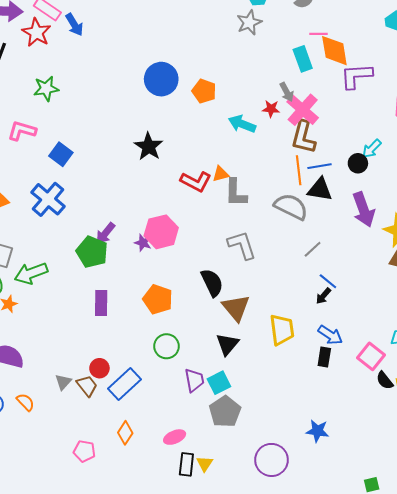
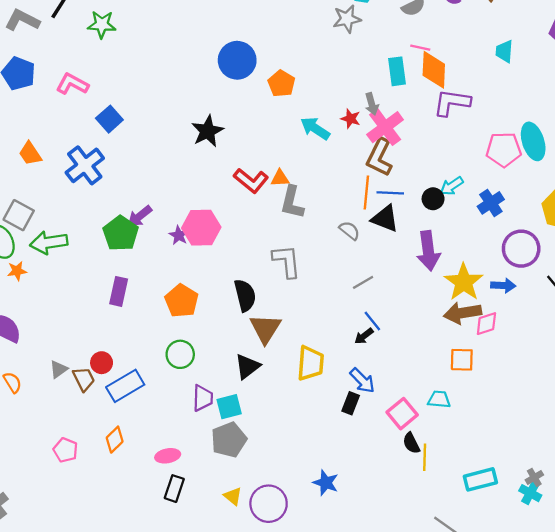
green star: (46, 89) -> (102, 24), moved
gray semicircle: (291, 207) -> (349, 231), size x0.6
yellow triangle: (205, 464) -> (233, 496), moved, turned -36

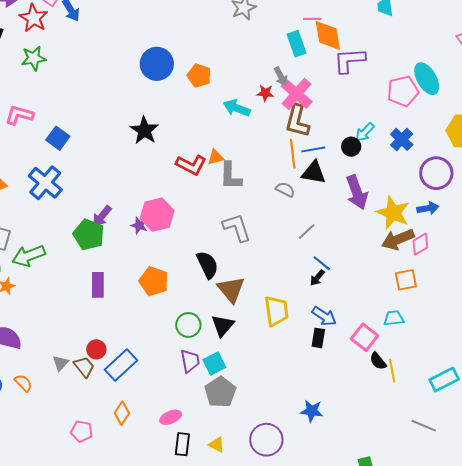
green circle: (180, 354) -> (188, 325), moved
yellow triangle: (233, 496) -> (217, 445), moved

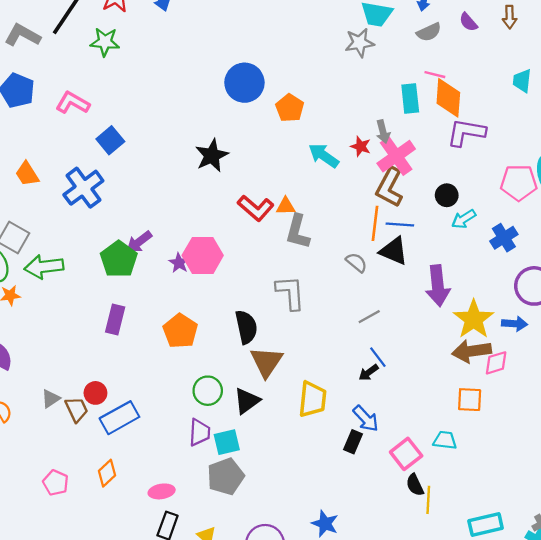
black circle: (351, 147) -> (447, 195), moved

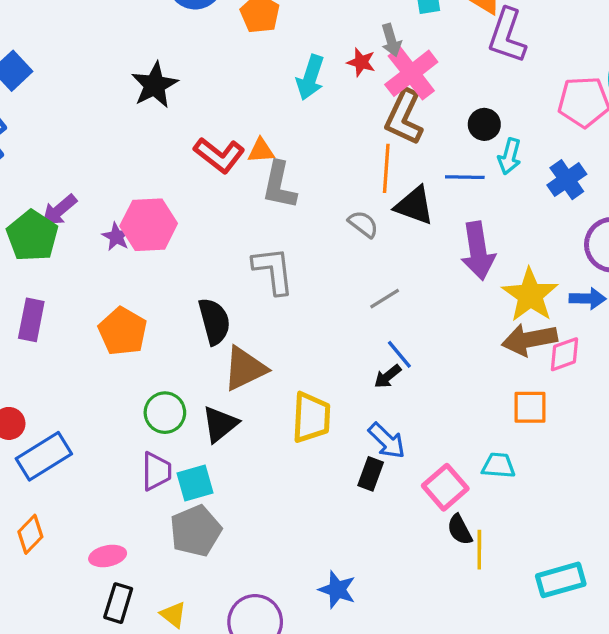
purple L-shape: (466, 132) -> (507, 36), turned -78
cyan arrow: (324, 156) -> (310, 77), turned -104
cyan arrow: (464, 219) -> (510, 156), turned -40
blue line: (400, 224) -> (465, 177), moved
brown triangle: (266, 362) -> (245, 369), turned 33

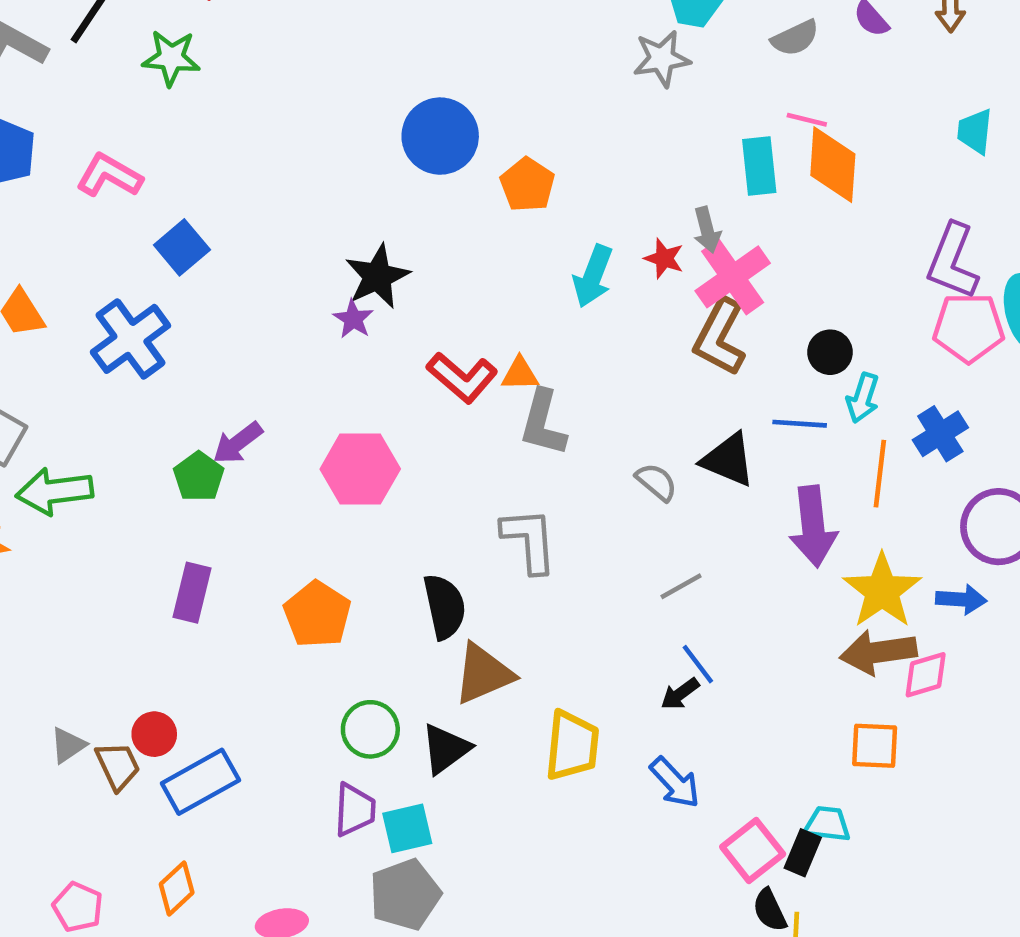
purple L-shape: (507, 36) -> (953, 261), moved
orange line: (386, 168) -> (880, 474), moved
green pentagon: (32, 236) -> (199, 477), size x0.7
purple star: (116, 237) -> (353, 319), moved
black rectangle: (371, 474) -> (803, 853), moved

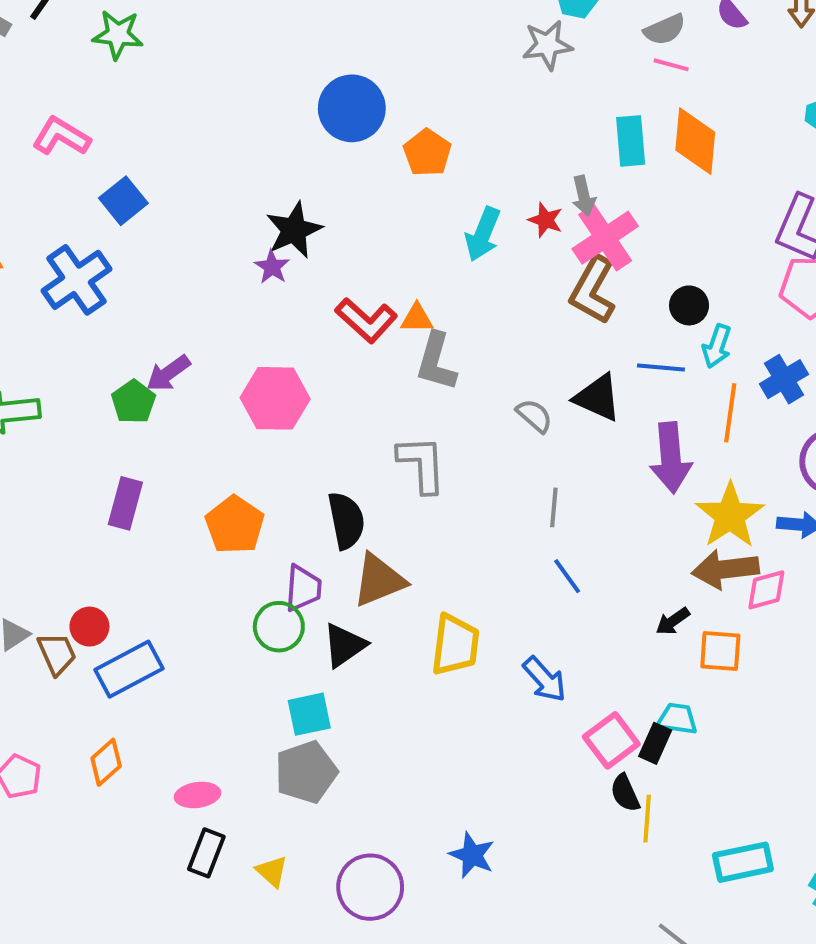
pink line: (807, 120) -> (671, 65), moved
gray line: (681, 586) -> (554, 507), turned -57
black arrow: (680, 694) -> (673, 621), moved
purple trapezoid: (355, 810) -> (303, 588), moved

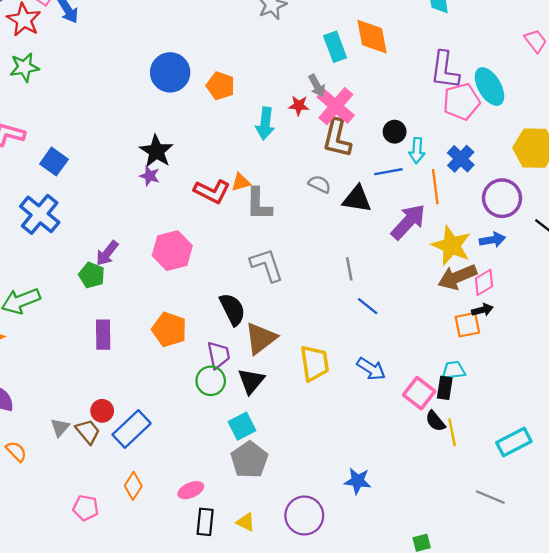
gray semicircle: (534, 416) -> (320, 184), moved
purple arrow: (671, 458) -> (408, 222), turned -117
black arrow: (673, 621) -> (482, 310), moved, turned -144

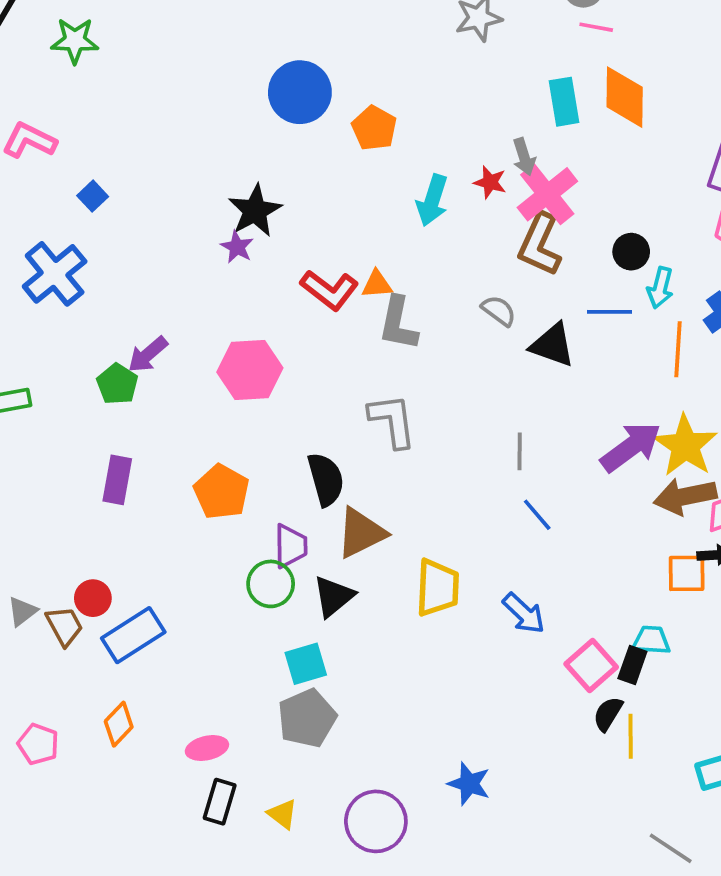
blue square: (54, 162) -> (93, 196), size x0.7
purple arrow: (408, 222) -> (631, 447), moved
black semicircle: (435, 421) -> (608, 714), turned 60

